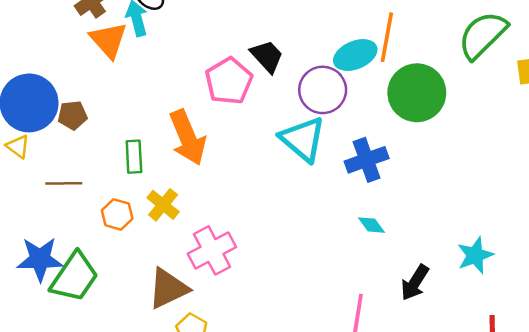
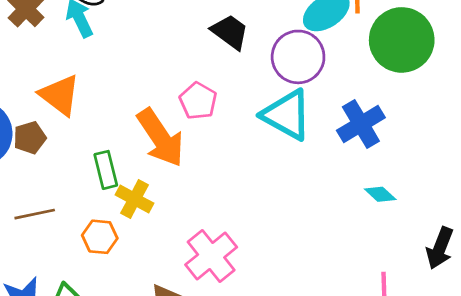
orange triangle: (109, 40) -> (60, 95), moved
pink pentagon: (229, 81) -> (198, 101), moved, size x0.7
yellow cross: (163, 205) -> (135, 199), moved

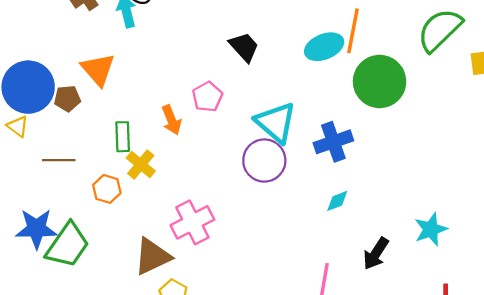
purple circle: (298, 57) -> (264, 161), moved
orange arrow: (160, 138) -> (171, 120), size x0.6
cyan diamond: (380, 194) -> (337, 201), turned -75

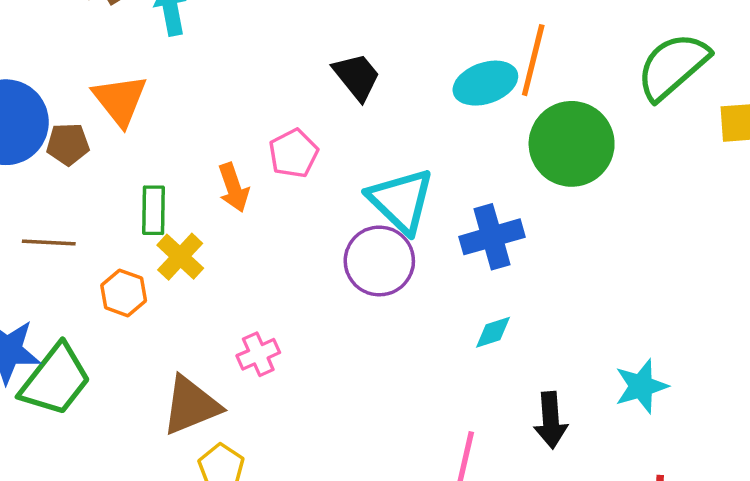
pink cross: (192, 222) -> (258, 354), size x0.6
black arrow: (376, 253) -> (551, 420), turned -40

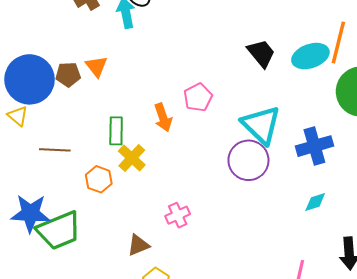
black trapezoid: (357, 77) -> (261, 53), moved
orange triangle: (120, 100) -> (96, 66), size x0.7
brown pentagon: (68, 144) -> (68, 75), moved
green trapezoid: (56, 380) -> (59, 230), turned 30
brown triangle: (191, 405) -> (138, 245), size x0.6

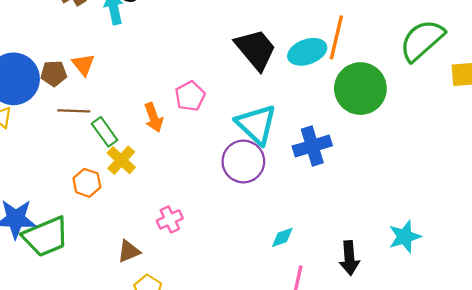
black trapezoid: (261, 53) -> (256, 49), size x1.4
green rectangle: (116, 131) -> (105, 132), turned -36
brown line: (55, 150) -> (74, 111), moved
cyan diamond: (315, 202) -> (282, 237), moved

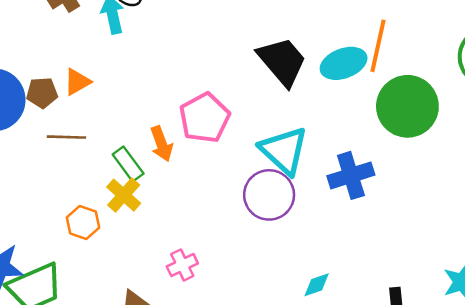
orange triangle: (83, 65) -> (77, 82), turned 40
pink pentagon: (190, 96) -> (205, 118), size x1.4
green rectangle: (105, 132) -> (128, 164), moved

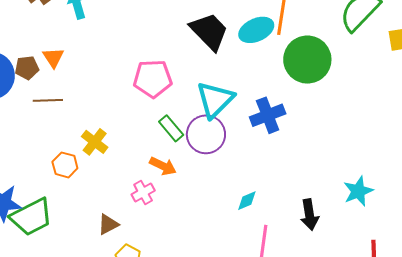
orange triangle: (77, 82) -> (53, 58), turned -30
pink pentagon: (205, 118) -> (153, 79), turned 30
orange arrow: (161, 144) -> (163, 166), moved, turned -40
cyan triangle: (284, 151) -> (215, 100), turned 36
green rectangle: (128, 164) -> (171, 128), moved

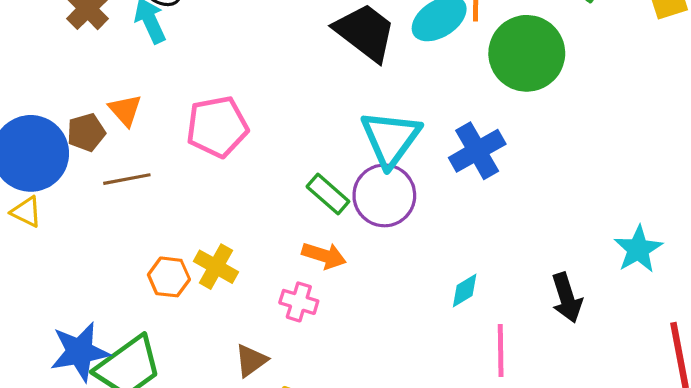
pink pentagon: (153, 79) -> (217, 127), moved
yellow cross: (95, 142) -> (216, 267), moved
pink cross: (143, 192) -> (299, 302), turned -35

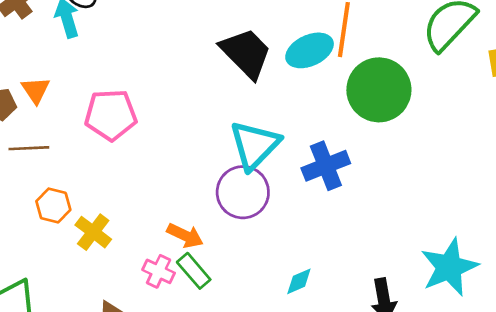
green rectangle: (328, 194) -> (194, 271), moved
cyan star: (638, 249) -> (449, 267), size x1.4
orange hexagon: (169, 277) -> (53, 205), moved

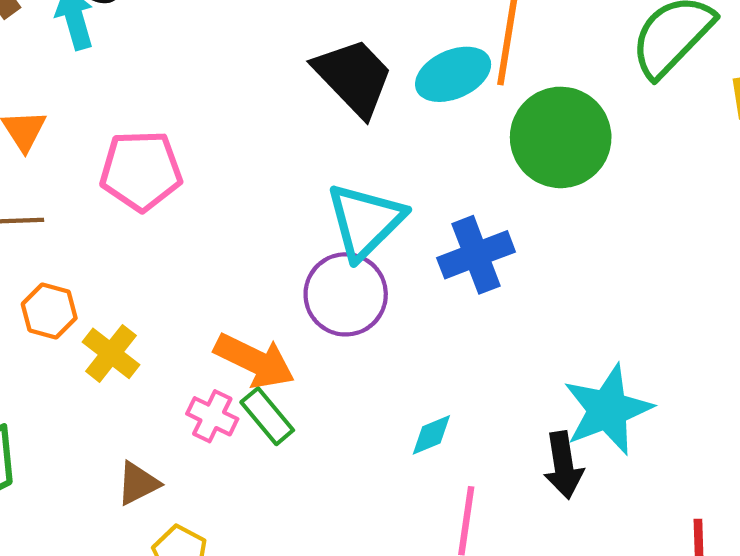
orange arrow: (185, 235) -> (254, 361), size x1.4
cyan star: (449, 267) -> (608, 410), moved

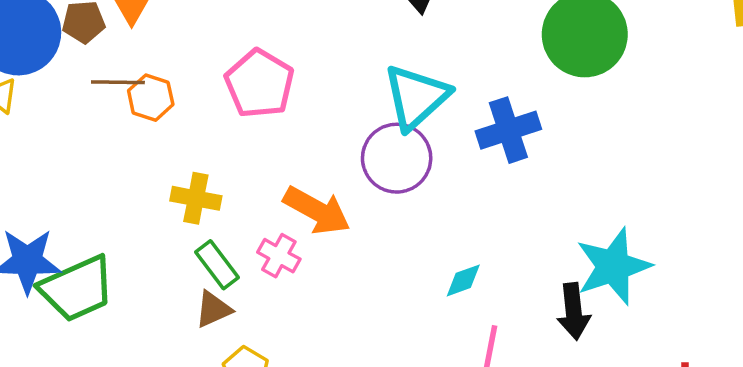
pink pentagon: (141, 171) -> (260, 84), moved, turned 30
orange hexagon: (49, 311) -> (151, 98), moved
yellow cross: (111, 353) -> (196, 198), turned -30
green rectangle: (267, 416) -> (217, 265), moved

